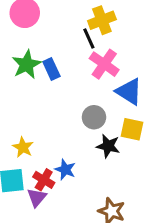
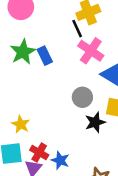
black star: (108, 146) -> (95, 122), turned -30
blue star: (65, 170) -> (60, 160), moved

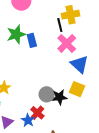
gray circle: (82, 97) -> (47, 94), moved
red cross: (39, 153) -> (37, 113), moved

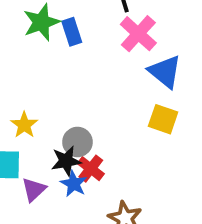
gray circle: (47, 94) -> (77, 142), moved
black star: (59, 97) -> (66, 161), moved

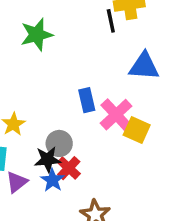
blue rectangle: (72, 32) -> (87, 100), moved
pink cross: (138, 34) -> (116, 115), moved
blue triangle: (165, 72) -> (144, 66), moved, turned -40

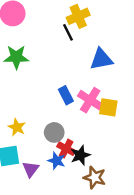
green star: (37, 35) -> (16, 57), turned 30
black star: (48, 159) -> (80, 155), moved

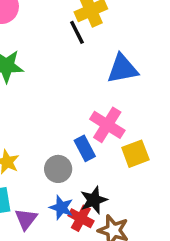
blue rectangle: (66, 95) -> (85, 148), moved
yellow square: (108, 107) -> (135, 154), moved, turned -30
red cross: (66, 149) -> (81, 218), moved

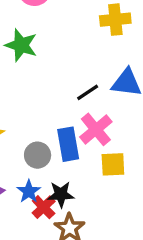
black line: (77, 32) -> (88, 92), moved, turned 65
blue rectangle: (85, 148) -> (68, 144), size x1.4

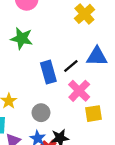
yellow cross: (115, 20) -> (84, 14), turned -30
blue rectangle: (68, 144) -> (48, 72), moved

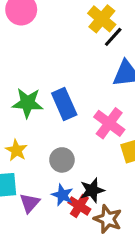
green star: (22, 38) -> (27, 103), moved
black line: (71, 66) -> (113, 37), moved

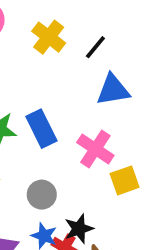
yellow cross: (102, 19) -> (49, 37), moved

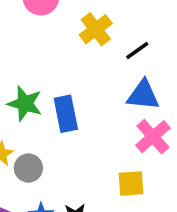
pink cross: (95, 149) -> (153, 137), moved
gray circle: (42, 195) -> (28, 168), moved

